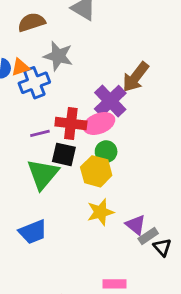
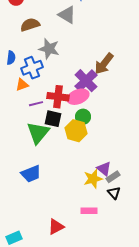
orange triangle: (20, 67) -> (22, 85), moved
yellow star: (100, 212) -> (93, 179), moved
black triangle: (162, 247) -> (114, 193), moved

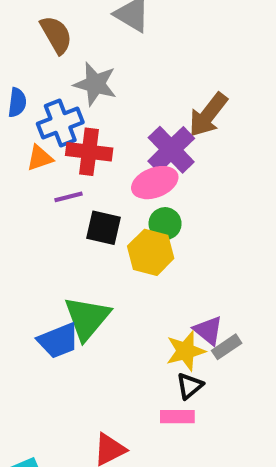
brown semicircle: (30, 25) -> (56, 35), turned 78
red cross: (58, 97) -> (89, 152), moved
green triangle: (38, 133) -> (87, 318), moved
black triangle: (114, 193) -> (190, 386), moved, turned 32

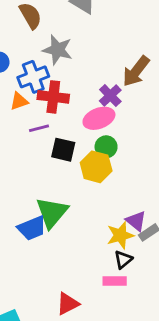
purple cross: (171, 150) -> (110, 95), size x0.7

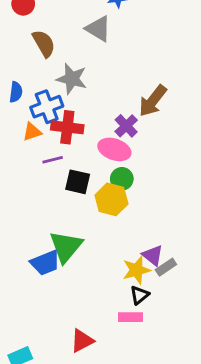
pink ellipse: (99, 118) -> (114, 149), turned 40

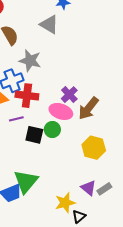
brown arrow: (153, 101) -> (88, 108), moved
green circle: (122, 179) -> (52, 130), moved
yellow hexagon: (111, 199) -> (94, 148), moved
gray rectangle: (166, 267) -> (104, 189), moved
yellow star: (136, 270) -> (65, 203), moved

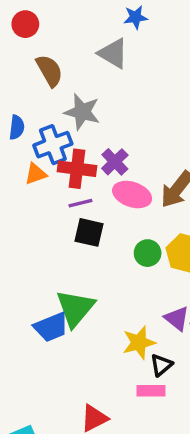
purple cross: (69, 95) -> (115, 162), moved
purple line: (16, 119) -> (80, 203), moved
green circle: (52, 130) -> (148, 253), moved

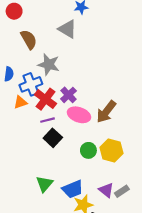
red cross: (77, 169) -> (45, 99), turned 30
black square: (89, 232) -> (53, 138), turned 30
green triangle: (75, 308) -> (44, 184), size x0.7
blue trapezoid: (51, 327) -> (73, 189), moved

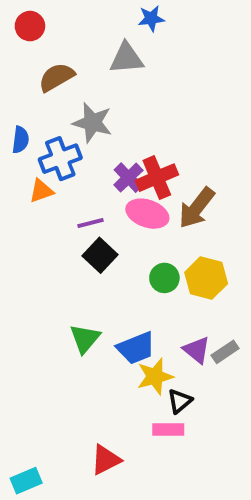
gray triangle: (67, 29) -> (127, 58), turned -36
brown semicircle: (29, 39) -> (56, 77), turned -90
red cross: (45, 99) -> (157, 178), moved, turned 30

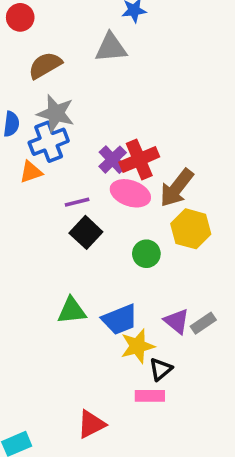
gray star: (92, 123) -> (56, 113), moved
yellow hexagon: (206, 278) -> (191, 229), moved
green triangle: (85, 339) -> (72, 311), turned 44

